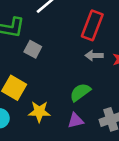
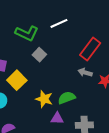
yellow star: (39, 112) -> (44, 99), moved

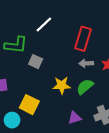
yellow square: (17, 80) -> (29, 105), moved
green semicircle: (67, 98) -> (85, 87), moved
yellow star: (44, 99) -> (62, 85), moved

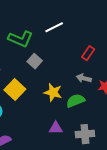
red rectangle: (83, 39) -> (88, 53), size x0.6
yellow square: (29, 105) -> (15, 89), moved

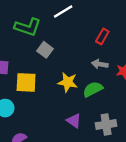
yellow square: (15, 89) -> (26, 82), turned -36
purple triangle: (56, 128) -> (74, 121), turned 40

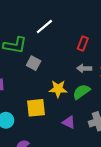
yellow square: (26, 82) -> (36, 108), moved

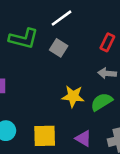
gray square: (34, 63) -> (59, 48), moved
yellow square: (36, 108) -> (45, 136), moved

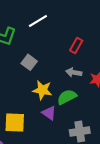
gray square: (59, 48) -> (29, 62), moved
purple triangle: (83, 139) -> (49, 113), moved

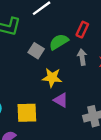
gray arrow: (74, 72) -> (82, 57), turned 77
green semicircle: (67, 97) -> (59, 42), moved

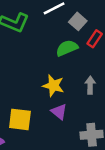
gray square: (36, 51) -> (78, 21), moved
gray arrow: (82, 57) -> (90, 85), moved

